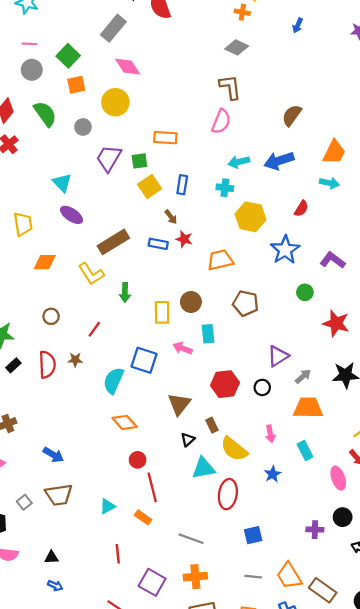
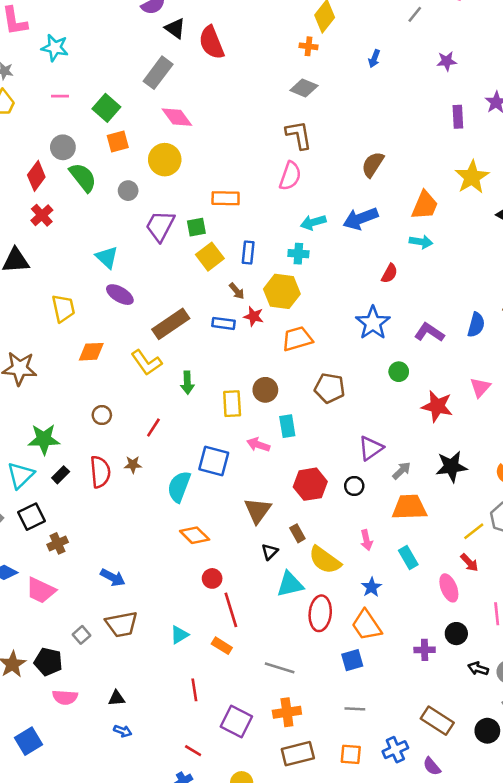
gray circle: (32, 70) -> (63, 147), moved
yellow hexagon: (251, 217) -> (282, 291), moved
orange trapezoid: (289, 576) -> (367, 625), moved

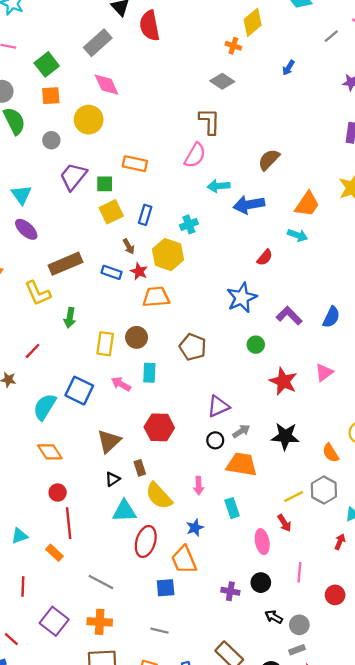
cyan arrow: (313, 222) -> (219, 186), moved
cyan cross: (298, 254) -> (189, 224), turned -36
orange trapezoid: (297, 339) -> (156, 297), moved
black circle: (354, 486) -> (215, 440), moved

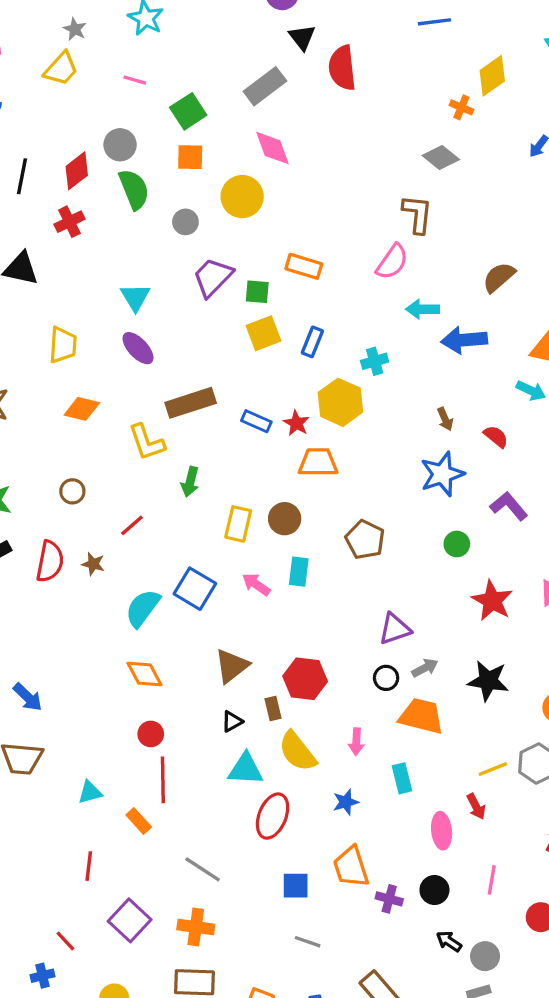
brown arrow: (129, 246) -> (445, 419), moved
red semicircle: (265, 257) -> (496, 436), moved, turned -96
red hexagon: (159, 427) -> (305, 679), moved
orange trapezoid: (184, 560) -> (351, 867), moved
gray line: (159, 631) -> (308, 942), moved

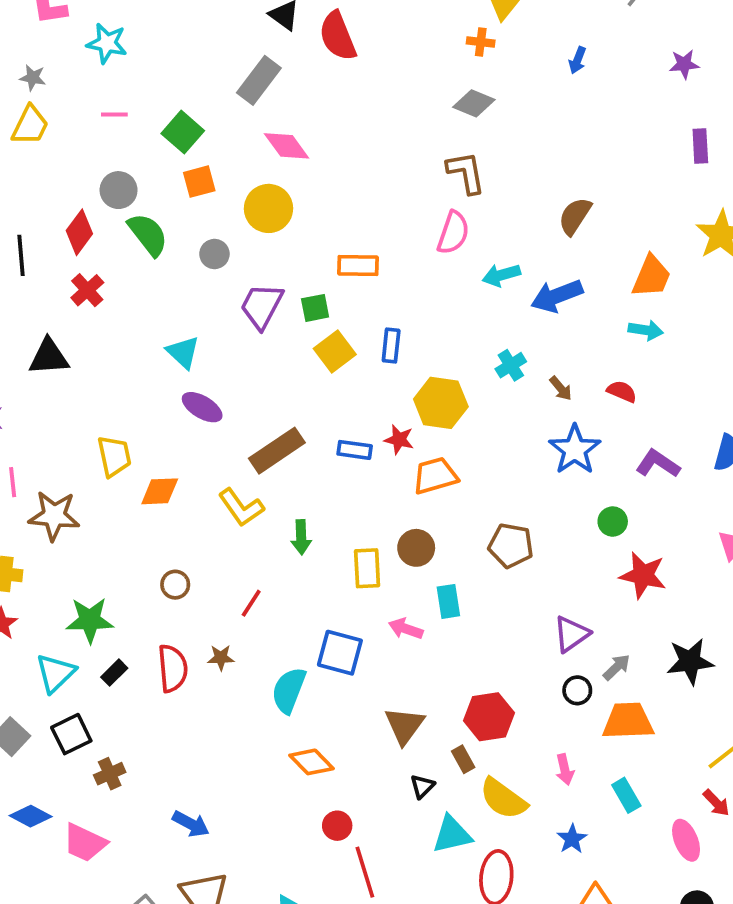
yellow trapezoid: (63, 345) -> (114, 456), moved
cyan cross: (375, 361) -> (511, 365), moved
red star: (492, 601) -> (643, 575), moved

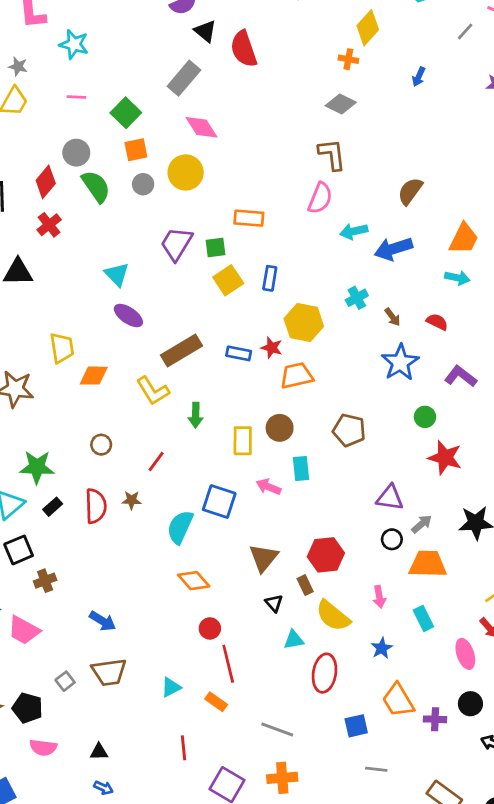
gray circle: (214, 254) -> (143, 184), moved
purple triangle: (571, 634) -> (390, 498), turned 40
black triangle: (422, 786) -> (274, 603), turned -30
cyan triangle: (452, 834) -> (294, 640), size x0.7

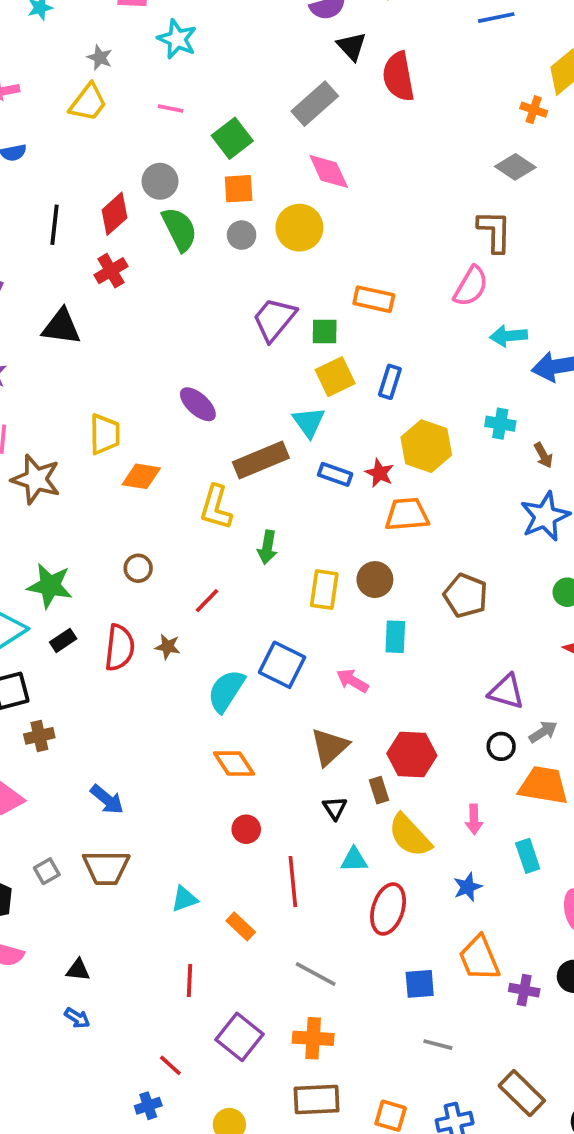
cyan triangle: (117, 274) -> (309, 422), moved
cyan cross: (357, 298) -> (500, 424), turned 30
yellow L-shape: (153, 391) -> (216, 507), turned 40
pink arrow: (268, 487) -> (352, 681), moved
red line: (228, 664) -> (293, 882), moved

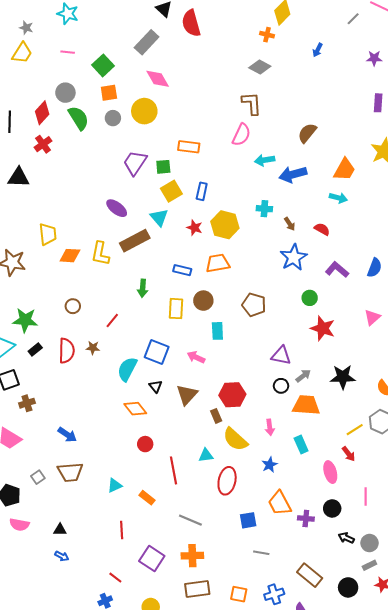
purple ellipse: (198, 404) -> (117, 208), moved
red star: (379, 473) -> (195, 228), moved
blue rectangle: (335, 474) -> (182, 270), moved
yellow L-shape: (216, 507) -> (100, 254), moved
black triangle: (335, 808) -> (156, 386), moved

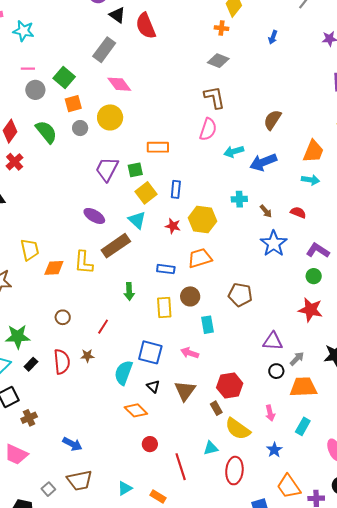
gray circle: (65, 93) -> (35, 90), moved
green circle: (310, 298) -> (314, 276), moved
cyan rectangle: (301, 445) -> (303, 426), turned 60

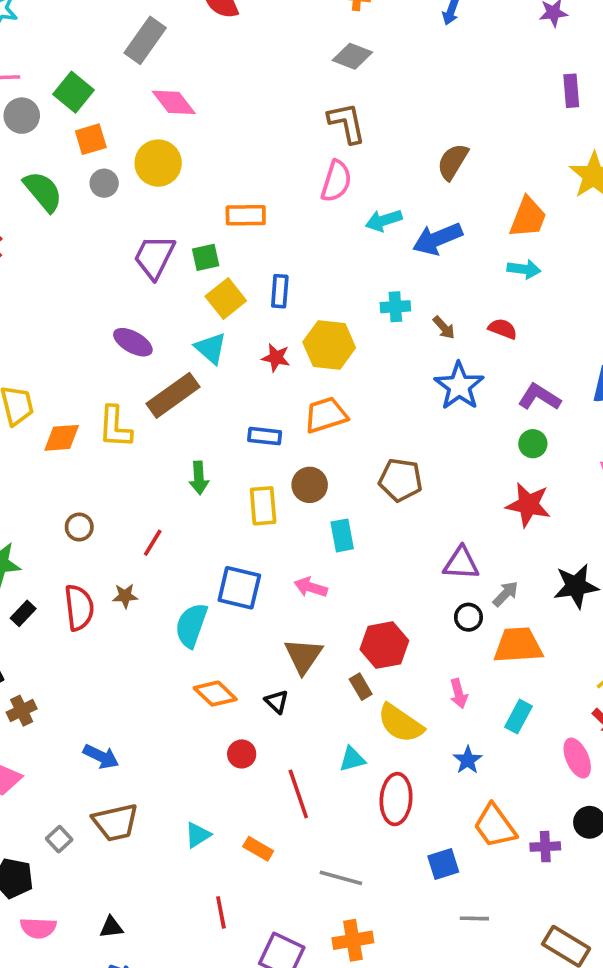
black triangle: (153, 386) -> (277, 702), moved

